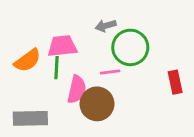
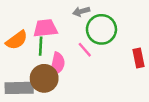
pink line: (110, 72) -> (85, 50), turned 56
brown circle: (97, 104) -> (44, 78), moved

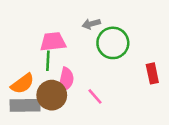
orange semicircle: (17, 40) -> (22, 84), moved
pink line: (85, 50) -> (95, 96), moved

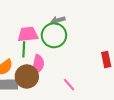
green circle: (113, 43) -> (54, 35), moved
pink line: (95, 96) -> (69, 85), moved

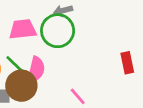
green line: (24, 49) -> (15, 64), moved, turned -49

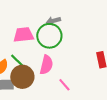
pink semicircle: (36, 70) -> (46, 65), moved

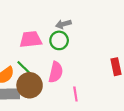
green circle: (49, 36) -> (59, 40), size x0.7
pink line: (64, 85) -> (75, 94), turned 32

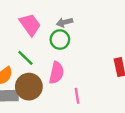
pink trapezoid: (31, 39) -> (30, 25), moved, turned 60
green line: (24, 68) -> (25, 58), moved

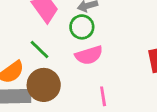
pink semicircle: (56, 73) -> (89, 55), moved, turned 60

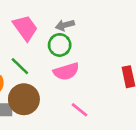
pink line: (103, 96) -> (79, 110), turned -42

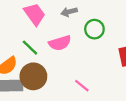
green circle: (60, 45) -> (94, 29), moved
pink semicircle: (66, 71) -> (60, 43), moved

